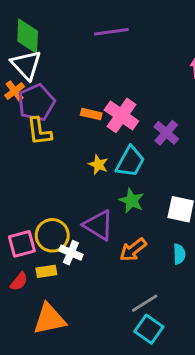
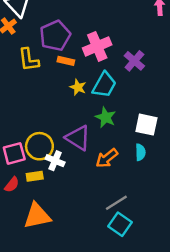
purple pentagon: (36, 102) -> (55, 36), moved
orange rectangle: (91, 114) -> (66, 61), moved
pink cross: (121, 115) -> (97, 46), turned 32
cyan semicircle: (179, 254) -> (140, 152), moved

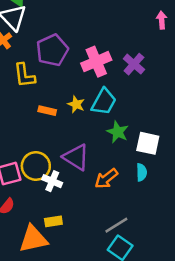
orange rectangle: (66, 61) -> (47, 111), moved
purple cross: (134, 61) -> (134, 64), moved
green star: (106, 117) -> (118, 132), moved
yellow rectangle: (35, 176) -> (53, 221), moved

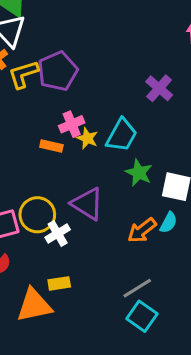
pink cross: (96, 62) -> (72, 124), moved, size x0.7
yellow L-shape: (25, 75) -> (23, 74), moved, turned 80
cyan semicircle: (142, 172) -> (168, 223), turned 30
orange arrow: (106, 179) -> (142, 230), moved
white cross: (52, 181) -> (58, 233), turned 36

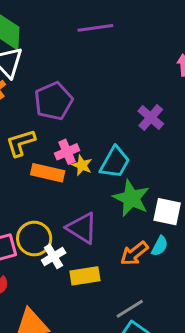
yellow L-shape: (23, 74) -> (21, 143), moved
orange rectangle: (51, 146) -> (48, 173), size x1.5
green star: (139, 173) -> (131, 198), size x1.4
yellow rectangle: (59, 283) -> (85, 276), moved, size x1.4

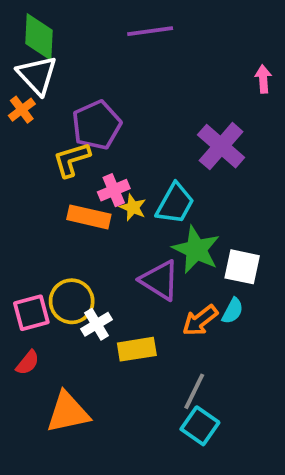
purple cross: (151, 117) -> (221, 146), size x1.4
yellow L-shape: (21, 143) -> (72, 159), moved
purple triangle: (82, 228) -> (160, 280), moved
gray line: (130, 309) -> (194, 391), turned -32

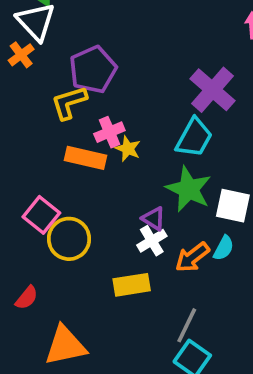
cyan trapezoid: (175, 204) -> (194, 138), moved
purple triangle: (160, 280) -> (154, 219), size x0.6
pink square: (31, 313) -> (41, 215), moved, turned -36
white cross: (97, 324) -> (152, 241), moved

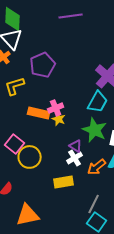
yellow L-shape: (69, 103) -> (15, 86), moved
pink cross: (109, 132) -> (56, 108), moved
yellow star: (128, 149) -> (59, 119), moved

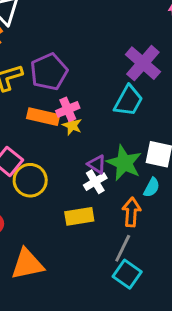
purple pentagon: (43, 65) -> (49, 72), moved
green star: (95, 130) -> (124, 163), moved
orange arrow: (97, 167) -> (131, 212), moved, turned 132

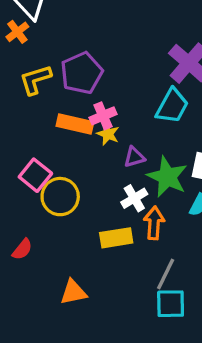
purple triangle: (97, 164) -> (134, 157), moved, turned -48
orange arrow: (131, 212) -> (154, 223), moved
orange triangle: (27, 264) -> (73, 292), moved, size x0.7
cyan square: (127, 274) -> (171, 304), turned -36

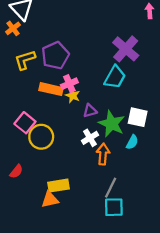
yellow rectangle: (116, 238) -> (59, 186), moved

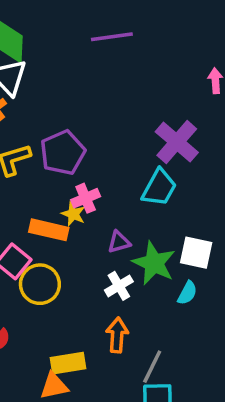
orange rectangle: (51, 89) -> (49, 230), moved
yellow star: (73, 96) -> (73, 214), moved
orange arrow: (103, 154) -> (117, 335), moved

